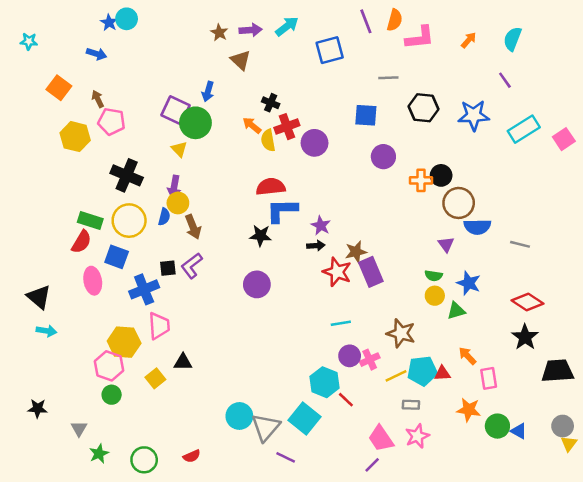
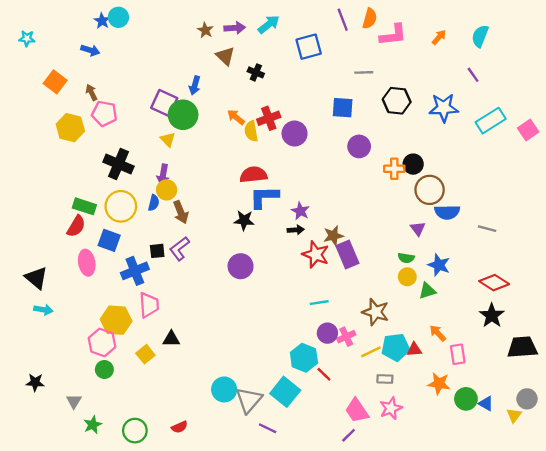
black cross: (271, 103) -> (256, 72), moved
yellow triangle: (569, 444) -> (514, 415), moved

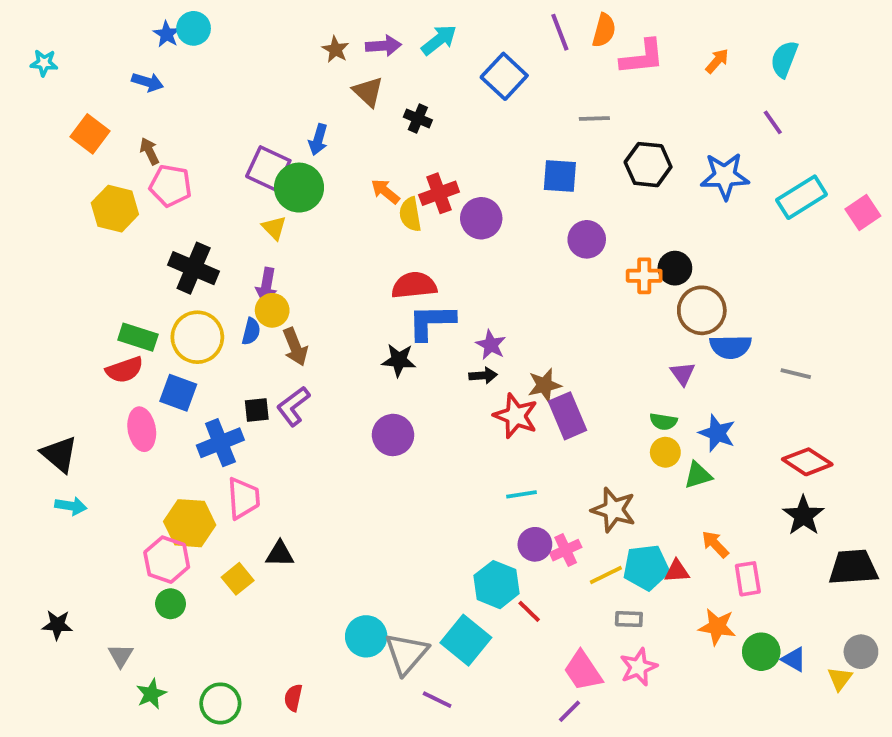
blue square: (309, 47) -> (504, 76), turned -32
red semicircle: (76, 226) -> (124, 370), turned 40
red semicircle: (180, 427) -> (293, 698), turned 126

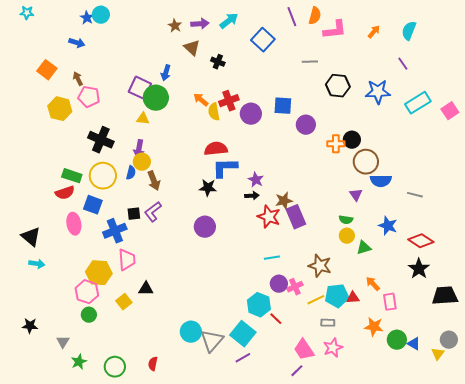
cyan star: (44, 63) -> (27, 13), moved
blue square: (560, 176) -> (283, 106), moved
yellow triangle: (274, 228) -> (143, 119), turned -40
blue star: (717, 433) -> (388, 226), moved
purple line: (437, 700) -> (243, 358), moved, turned -56

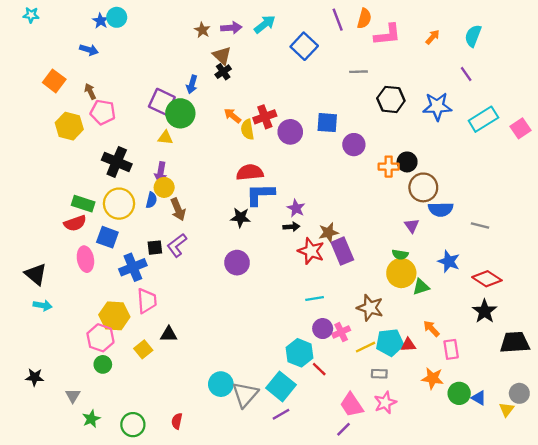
black cross: (218, 62) -> (223, 72), moved, turned 32
yellow circle: (347, 236) -> (401, 273), size x1.6

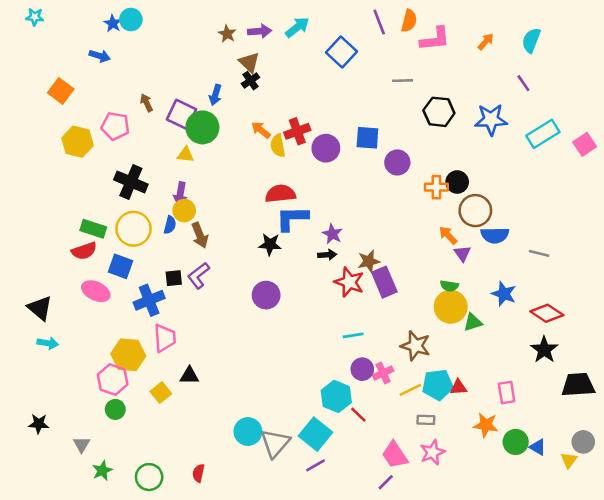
brown arrow: (90, 91) -> (146, 103), moved
pink ellipse: (85, 259) -> (96, 291), turned -55
orange arrow: (431, 329) -> (448, 235), moved

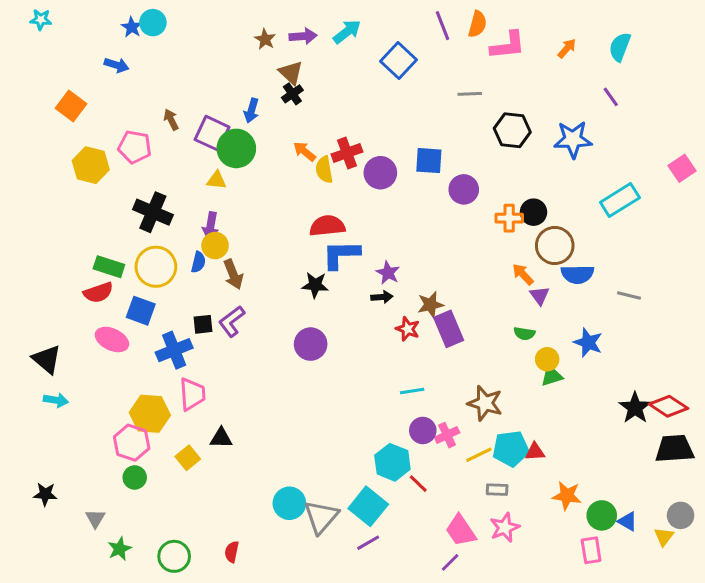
cyan rectangle: (543, 134) -> (620, 200), moved
red star: (349, 282) -> (408, 329), size x0.7
yellow circle: (451, 307) -> (547, 359), moved, size x0.6
red diamond: (547, 313) -> (668, 406), moved
pink rectangle: (507, 393) -> (591, 550), moved

